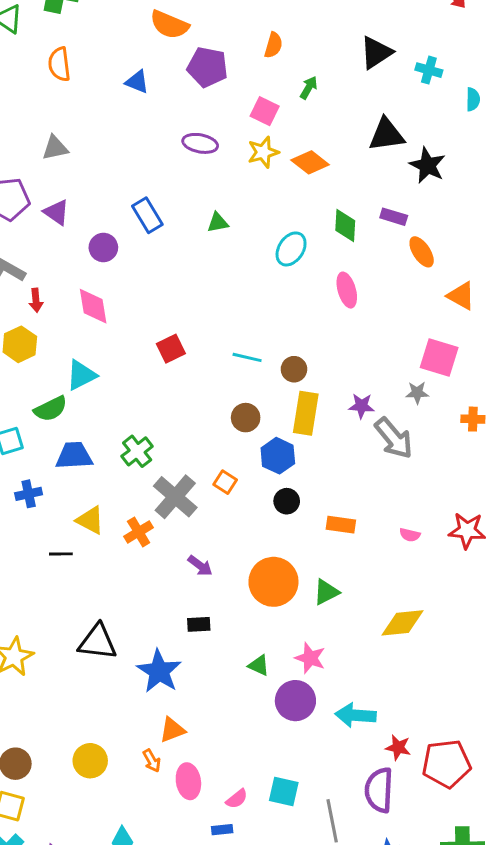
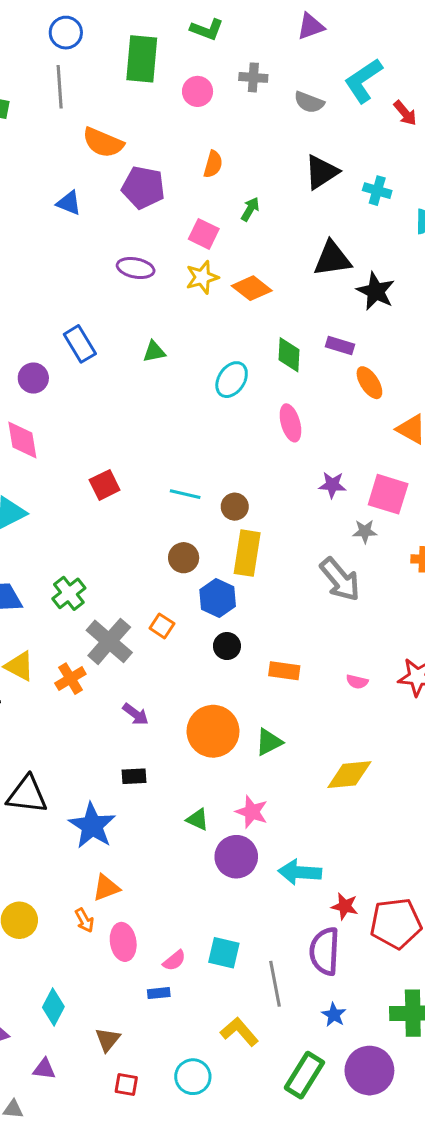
purple star: (361, 406) -> (332, 485), moved

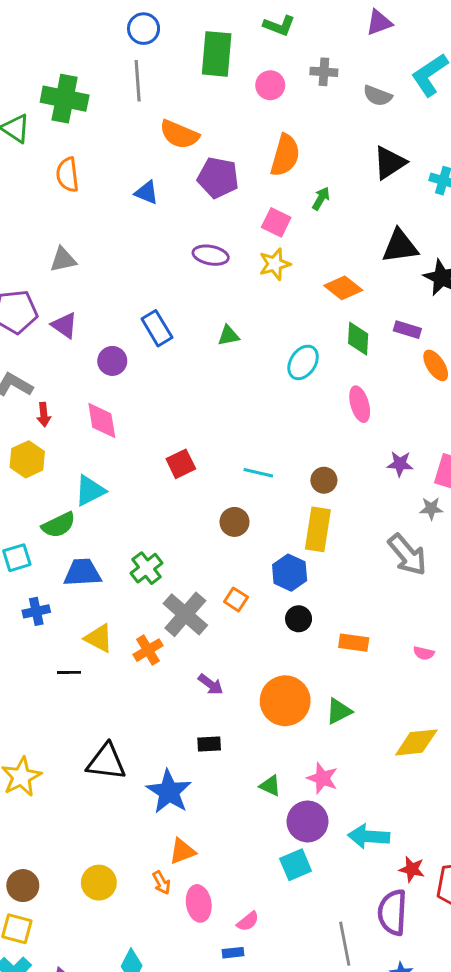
orange semicircle: (213, 164) -> (285, 155), size x1.6
orange diamond: (252, 288) -> (343, 288), moved
brown circle: (235, 507) -> (324, 480), moved
brown circle: (184, 558) -> (234, 522), moved
cyan square: (224, 953) -> (296, 865), moved, turned -36

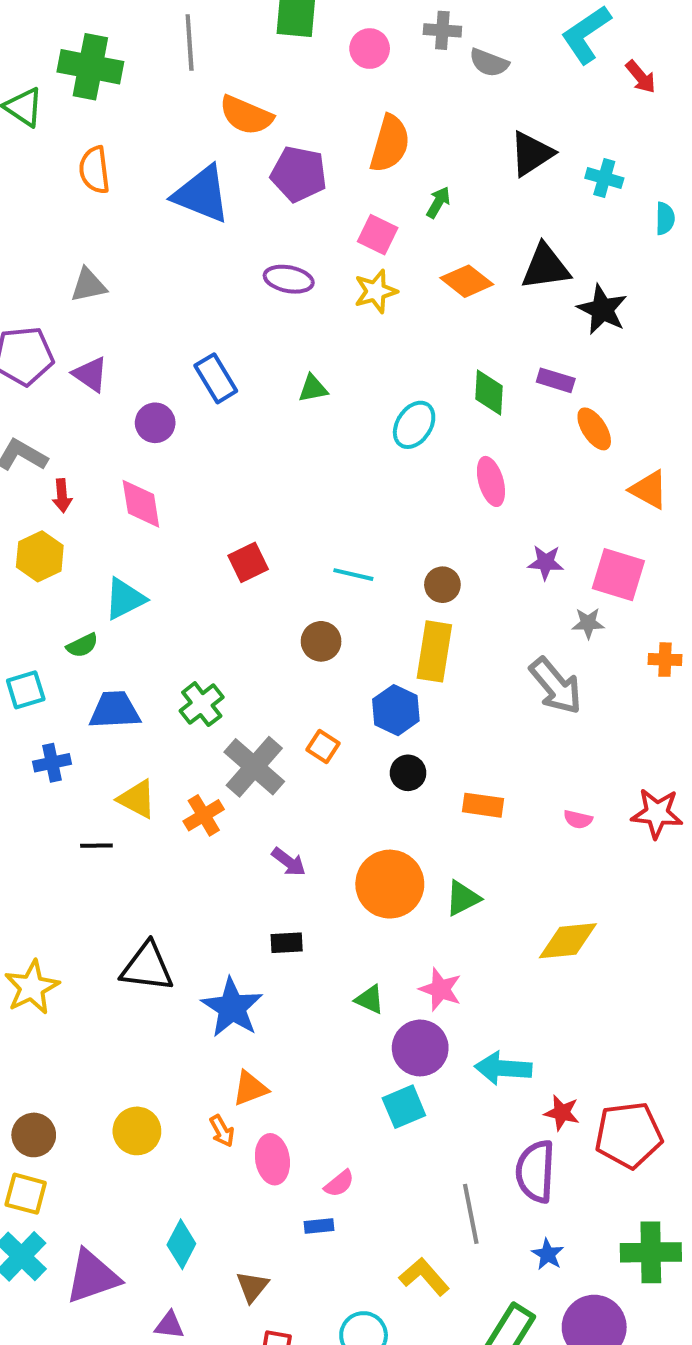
gray semicircle: (378, 96) -> (489, 63), moved
blue triangle: (147, 193) -> (202, 194), size x1.8
orange diamond: (343, 288) -> (467, 281), moved
green semicircle: (59, 525) -> (82, 645), size x0.7

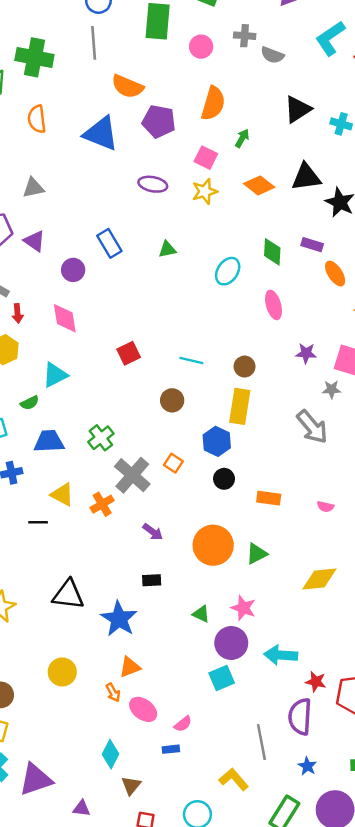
yellow circle: (137, 1131) -> (62, 672), moved
pink ellipse: (272, 1159) -> (143, 709), turned -44
cyan diamond: (181, 1244) -> (111, 754), moved

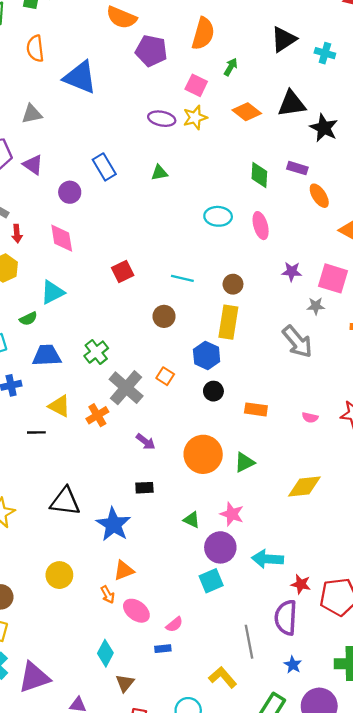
blue triangle: (101, 134) -> (80, 77), moved
purple ellipse: (153, 184) -> (162, 119), moved
cyan ellipse: (228, 271) -> (218, 216), moved, turned 60

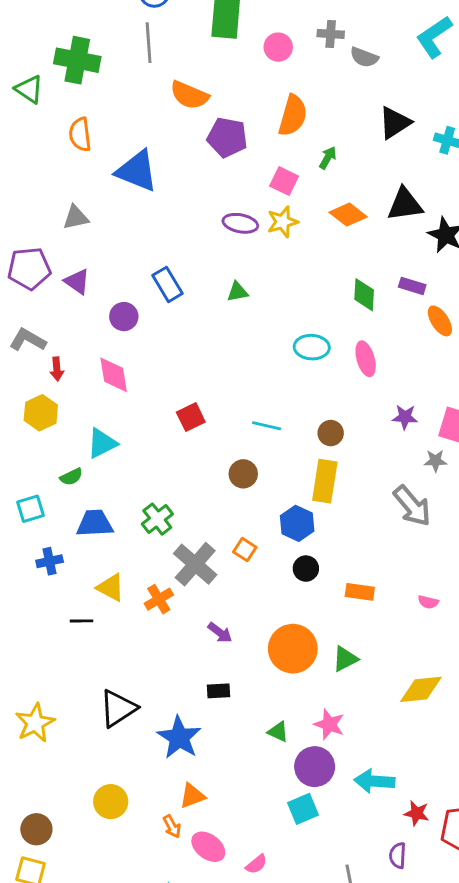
black triangle: (65, 501) -> (118, 708), turned -40
purple semicircle: (286, 618) -> (398, 855), size x0.6

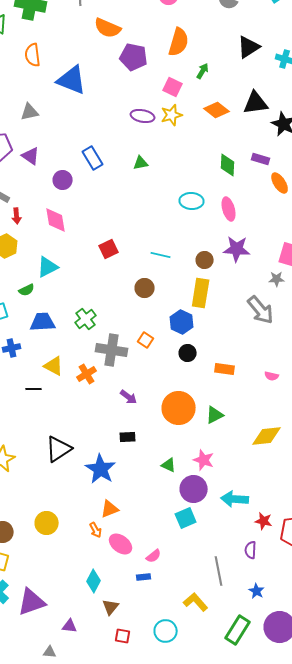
purple star: (405, 417) -> (237, 249), moved, size x1.5
gray cross: (195, 564) -> (112, 350), turned -32
yellow circle: (111, 802) -> (47, 523), moved

